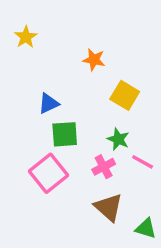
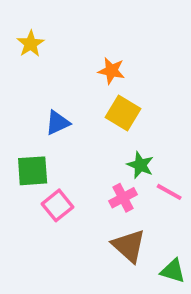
yellow square: (125, 95) -> (123, 113), moved
green square: (65, 134) -> (33, 171), moved
pink square: (49, 173) -> (58, 205), size x0.7

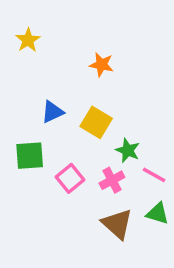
yellow square: (123, 113) -> (96, 122), moved
pink square: (58, 205) -> (70, 178), moved
green triangle: (173, 271) -> (157, 213), moved

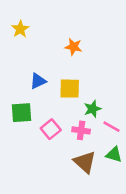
yellow square: (96, 122) -> (70, 89), turned -30
green star: (128, 150) -> (92, 109), turned 30
pink cross: (112, 180) -> (81, 130), turned 36

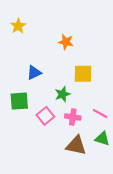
yellow square: (70, 89) -> (83, 74), moved
green star: (92, 109) -> (62, 94), moved
brown triangle: (85, 162) -> (76, 145), turned -30

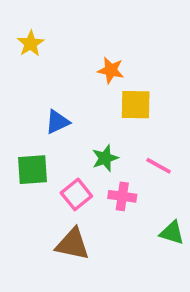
yellow square: (83, 74) -> (136, 105), moved
pink line: (100, 114) -> (159, 166), moved
brown triangle: (76, 145) -> (73, 244), moved

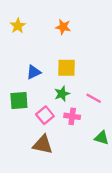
orange star: (111, 70) -> (63, 27), moved
yellow square: (136, 105) -> (66, 68), moved

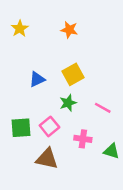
yellow square: (66, 68) -> (73, 74), turned -30
green square: (19, 100) -> (21, 128), moved
pink cross: (72, 116) -> (83, 139), moved

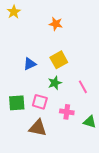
yellow star: (20, 29) -> (14, 12), moved
pink line: (103, 108) -> (83, 87), turned 32
pink square: (49, 126) -> (40, 102), turned -35

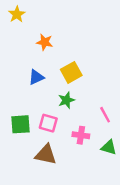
orange star: (56, 24) -> (45, 42), moved
pink line: (83, 87) -> (105, 115), moved

